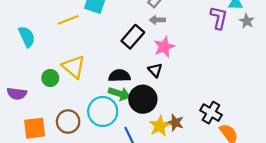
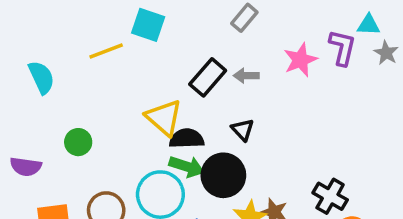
gray arrow: (157, 20) -> (246, 76), moved
pink star: (164, 47) -> (300, 60), moved
yellow triangle: (74, 67) -> (164, 118), moved

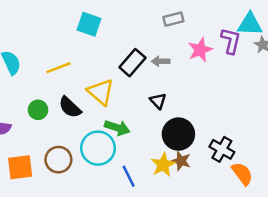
gray rectangle: (244, 18) -> (173, 19), moved, turned 36
cyan triangle: (369, 25) -> (250, 24), size x1.5
yellow line: (106, 51) -> (58, 68), moved
black semicircle: (187, 139) -> (70, 107), moved, turned -135
black circle: (223, 175) -> (178, 134), moved

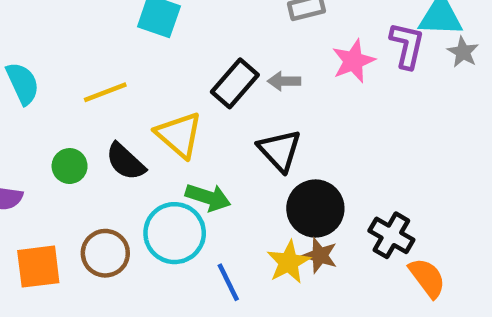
black triangle: (158, 101) -> (280, 150), size x1.5

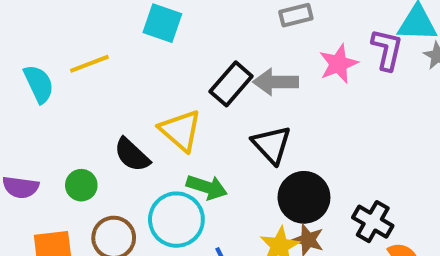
gray arrow: (284, 81) -> (276, 82), size x1.5
yellow line: (105, 92) -> (89, 64), moved
green circle: (70, 166) -> (81, 185), moved

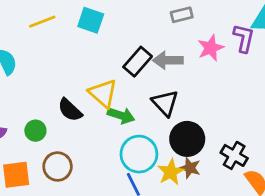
yellow line: (89, 64) -> (42, 22), moved
green arrow: (207, 187) -> (121, 115), moved
cyan circle: (176, 220) -> (139, 154), moved

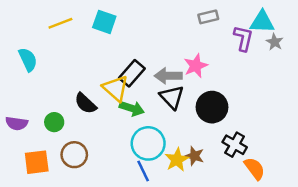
gray rectangle: (182, 15) -> (208, 17), moved
pink star: (211, 48) -> (196, 66), moved
gray arrow: (168, 60) -> (168, 76), moved
black rectangle: (138, 62) -> (132, 73), moved
black circle: (187, 139) -> (212, 107), moved

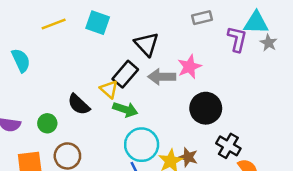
yellow triangle: (116, 88) -> (109, 89), size x0.7
black triangle: (172, 97) -> (147, 44), moved

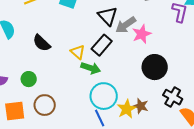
black rectangle: (125, 74) -> (102, 45), moved
gray arrow: (162, 77) -> (126, 25), moved, turned -35
black semicircle: (79, 104) -> (42, 43), moved

